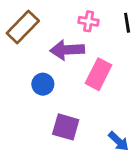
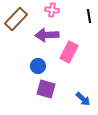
pink cross: (89, 21) -> (52, 10), moved
blue circle: (43, 84) -> (38, 66), moved

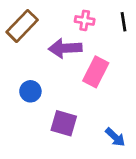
pink cross: (52, 10) -> (85, 20), moved
blue circle: (38, 66) -> (30, 91), moved

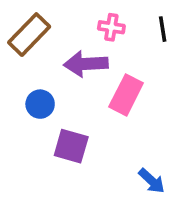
blue circle: (30, 91) -> (40, 104), moved
purple square: (64, 123) -> (71, 146), moved

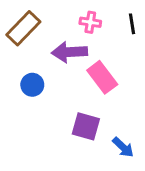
pink rectangle: (126, 95) -> (102, 77), turned -64
purple square: (71, 146) -> (86, 126), moved

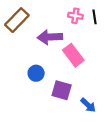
pink cross: (90, 22) -> (75, 16), moved
blue circle: (32, 85) -> (36, 73), moved

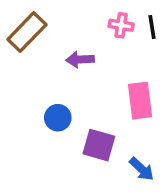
purple arrow: (50, 37) -> (80, 59), size x0.7
pink rectangle: (73, 55) -> (140, 101), moved, turned 30

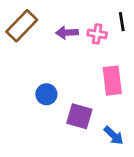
pink cross: (121, 25) -> (97, 34), moved
purple arrow: (80, 59) -> (67, 33), moved

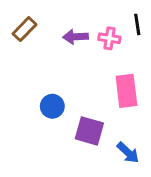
brown rectangle: (22, 26) -> (25, 29), size x0.7

